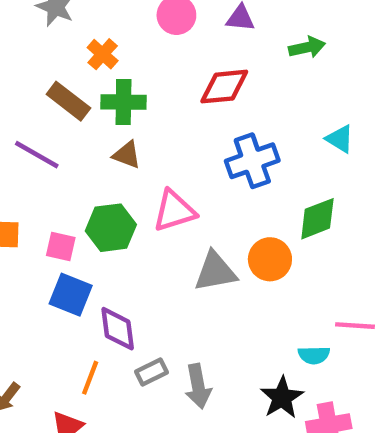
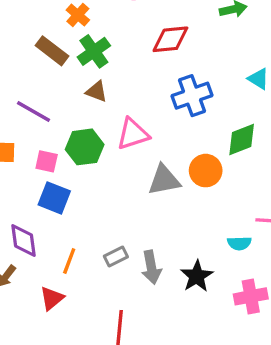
green cross: (123, 102) -> (94, 51), turned -36
purple line: (37, 155) -> (34, 111), moved
purple diamond: (118, 329) -> (24, 241), moved
black star: (282, 398) -> (197, 276), moved

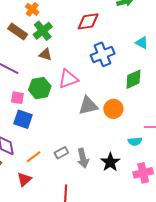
orange circle: (206, 171) -> (113, 109), moved
orange line: (69, 261) -> (34, 157), turned 35

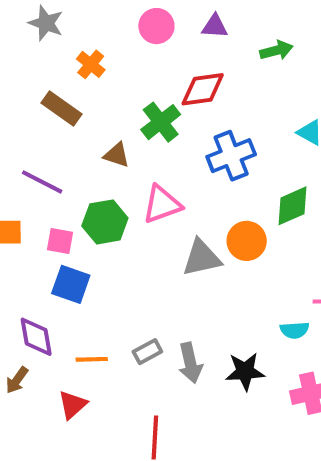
green cross: (43, 31) -> (161, 122), moved
orange circle: (113, 109) -> (247, 241), moved
orange line: (34, 157) -> (92, 359), turned 35
black star: (110, 162) -> (245, 371), turned 30

